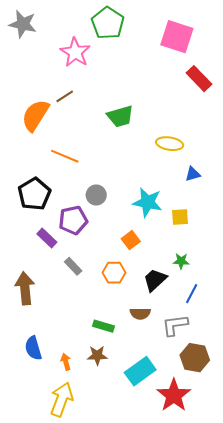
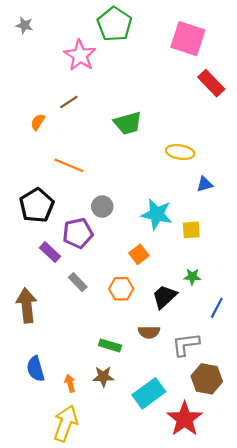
gray star: (23, 24) -> (24, 25), size x0.6
orange semicircle: (35, 115) -> (38, 122), size x0.5
blue line: (192, 294) -> (217, 308), moved

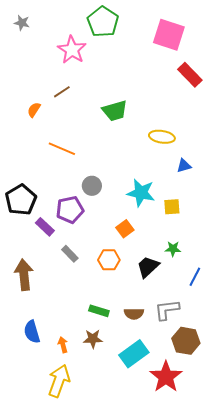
black pentagon: (37, 205) -> (21, 200), moved
brown semicircle: (149, 332) -> (134, 314), moved

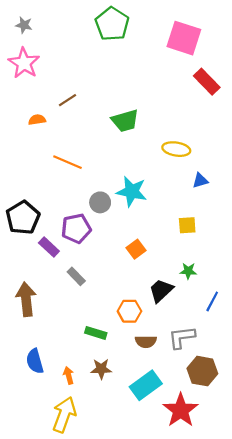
pink star: (72, 50) -> (24, 63), moved
orange semicircle: (34, 110) -> (37, 120), turned 49
cyan star: (141, 193) -> (132, 192), moved
orange hexagon: (109, 260) -> (129, 311), moved
green rectangle: (99, 311) -> (96, 333), moved

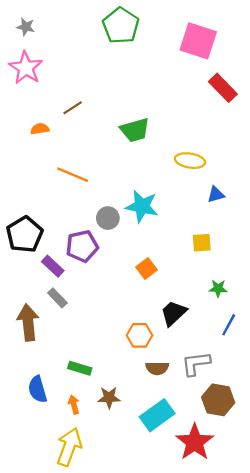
green star: (188, 271) -> (218, 288), moved
gray rectangle: (76, 276) -> (57, 298), moved
green rectangle: (96, 333) -> (80, 368), moved

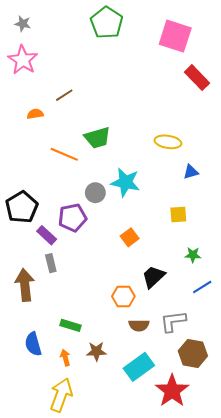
green trapezoid: (135, 130) -> (97, 138), moved
gray rectangle: (57, 298) -> (51, 263), turned 30
blue line: (229, 325) -> (202, 287), turned 30

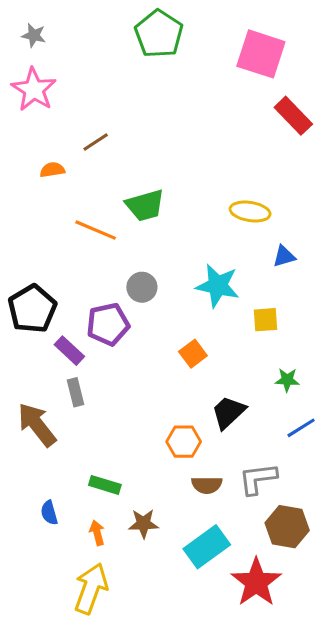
cyan star: (125, 182) -> (218, 286), moved
brown arrow: (25, 285) -> (37, 425), turned -32
blue semicircle: (33, 344) -> (49, 513), size x0.7

